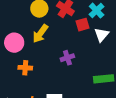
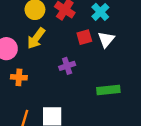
red square: (82, 25) -> (84, 37), moved

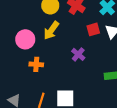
purple cross: (67, 66) -> (78, 54), turned -32

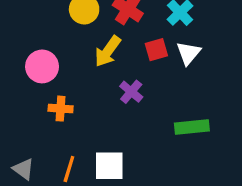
yellow arrow: (51, 30) -> (108, 51), moved

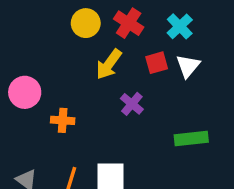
pink circle: (42, 66) -> (25, 92), moved

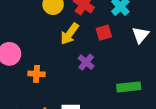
white triangle: (188, 66) -> (140, 35), moved

